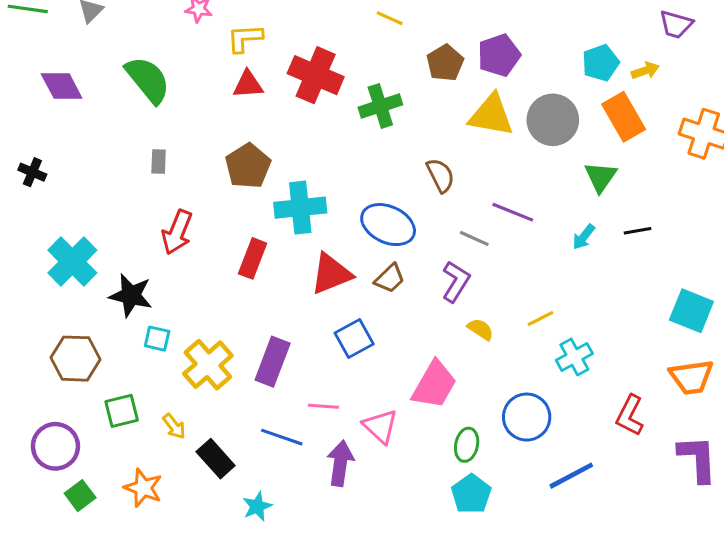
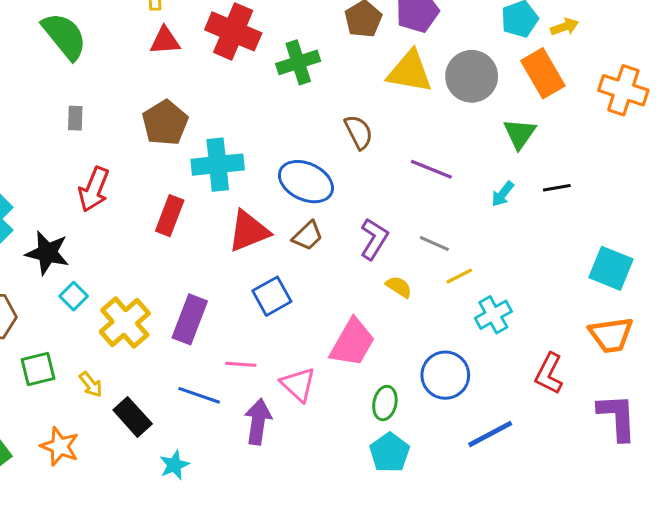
gray line: (474, 238) -> (434, 244), moved
cyan square: (157, 339) -> (74, 296), turned 32

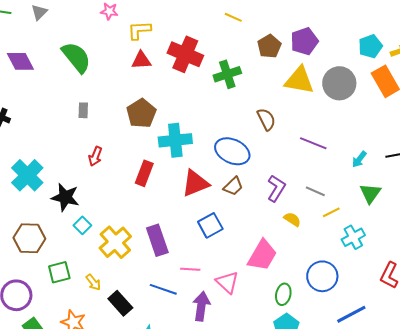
green triangle: (520, 134) -> (370, 193), moved
red arrow: (94, 189) -> (95, 156), size x0.7
purple rectangle: (190, 319) -> (157, 240), turned -40

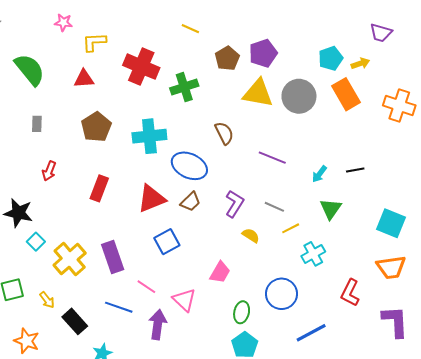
red triangle: (141, 60) -> (84, 79), moved
cyan cross: (175, 140) -> (149, 136), moved
pink trapezoid: (262, 255) -> (220, 272), size x0.7
pink line: (190, 269) -> (146, 287), turned 30

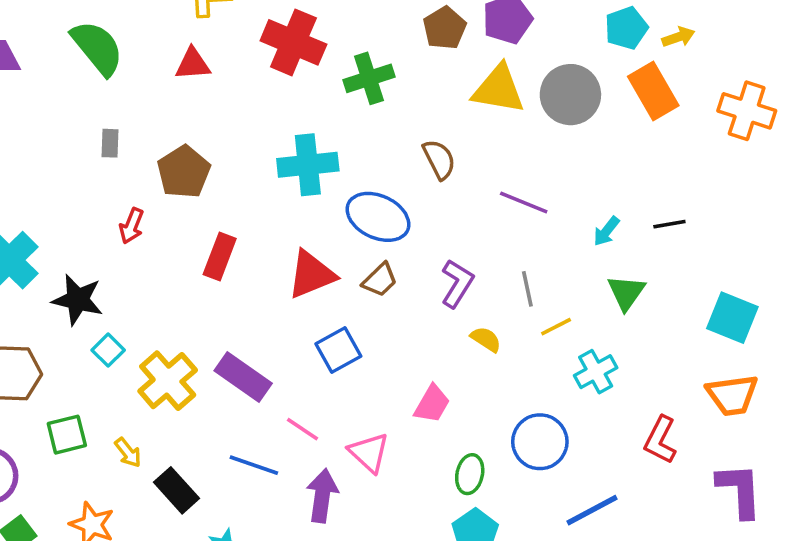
brown pentagon: (96, 127) -> (184, 172), moved
gray line: (274, 207) -> (527, 289), turned 54
purple rectangle: (113, 257) -> (243, 377), turned -36

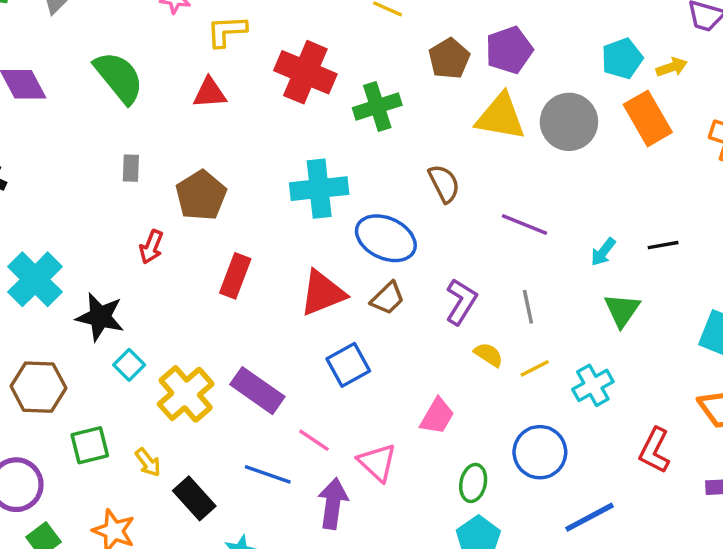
yellow line: (556, 327) -> (535, 368), moved

